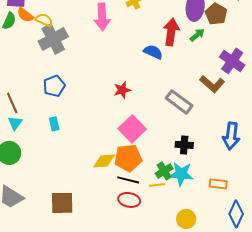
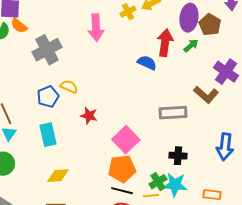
yellow semicircle: (44, 20) -> (69, 87), moved
red star: (122, 90) -> (89, 116), moved, turned 30
gray rectangle: (179, 102) -> (173, 113), turned -40
cyan rectangle: (54, 124) -> (48, 135), size x1.6
yellow diamond: (104, 161) -> (58, 176), moved

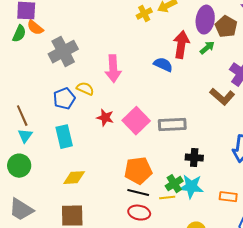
pink arrow: (96, 28) -> (113, 69), moved
gray rectangle: (173, 113) -> (172, 125), moved
pink square: (126, 140) -> (136, 121), moved

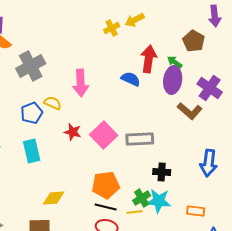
purple ellipse: (205, 20) -> (173, 80), moved
green arrow: (207, 48) -> (175, 62), turned -105
yellow diamond: (74, 178) -> (54, 198), moved

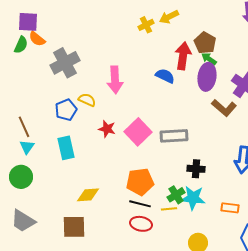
brown pentagon: (194, 41) -> (205, 43), moved

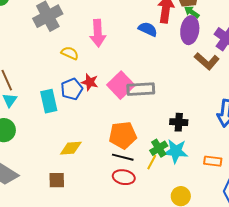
blue pentagon: (66, 110) -> (72, 89), moved
gray rectangle: (174, 136) -> (141, 89), moved
yellow line: (169, 209) -> (152, 162), turned -56
brown square: (74, 227) -> (57, 180), size x0.7

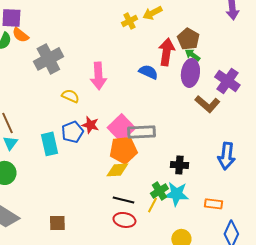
orange pentagon: (123, 135) -> (123, 150), moved
yellow diamond: (71, 148) -> (117, 170), moved

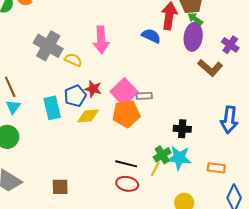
gray cross: (48, 59) -> (48, 46), moved, turned -32
purple cross: (227, 81) -> (230, 45), size x0.7
gray rectangle: (141, 132) -> (144, 96), size x0.6
yellow diamond: (117, 170) -> (88, 116), moved

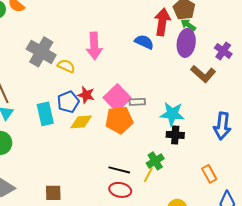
cyan star: (179, 158) -> (172, 114), moved
orange rectangle: (216, 168) -> (209, 174), turned 54

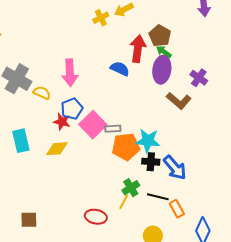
blue pentagon: (68, 102) -> (72, 109), moved
orange pentagon: (119, 120) -> (126, 147), moved
blue arrow: (222, 126) -> (175, 168), moved, turned -48
black line: (119, 170) -> (158, 197), moved
orange rectangle: (209, 174) -> (177, 209), moved

